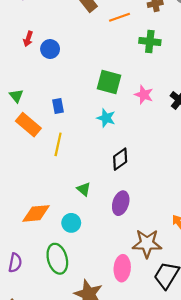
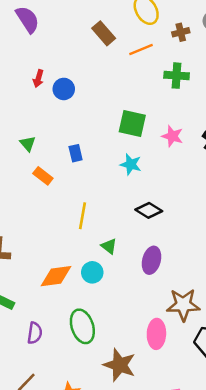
orange rectangle: (28, 125) -> (43, 176), size x0.7
yellow line: (58, 144) -> (82, 216), moved
black diamond: (120, 159) -> (149, 210), turned 70
cyan circle: (71, 223) -> (92, 272), moved

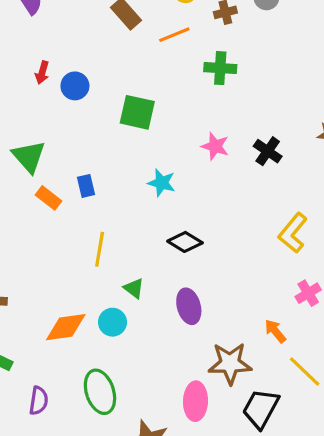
green square: (132, 123) -> (137, 112), moved
green triangle: (28, 144) -> (29, 157), size x1.6
blue rectangle: (76, 153) -> (86, 186), moved
purple ellipse: (151, 260) -> (189, 306), turned -30

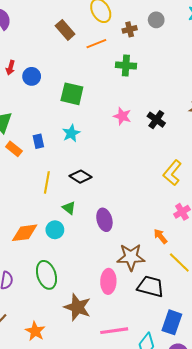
cyan star: (162, 183) -> (71, 133), moved, turned 30
black diamond: (185, 242) -> (81, 177), moved
black trapezoid: (261, 409) -> (151, 286), turned 76

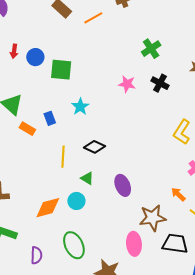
green cross: (126, 65) -> (151, 49), moved, turned -30
green square: (72, 94) -> (61, 70), moved

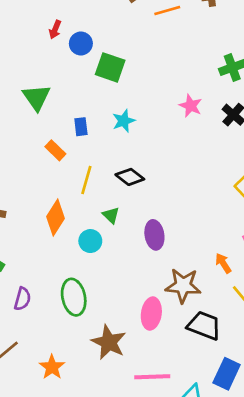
orange rectangle: (27, 129) -> (55, 150), moved
orange diamond: (48, 208) -> (56, 217), moved, turned -56

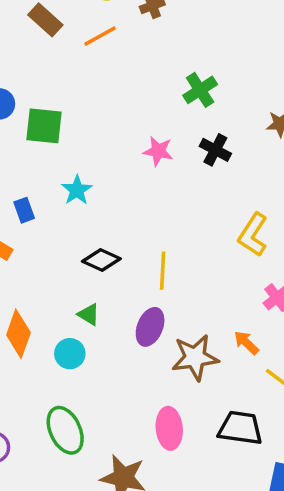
yellow line: (86, 180) -> (163, 271), moved
purple ellipse: (154, 235) -> (150, 327), turned 44
brown star: (183, 286) -> (195, 358), moved

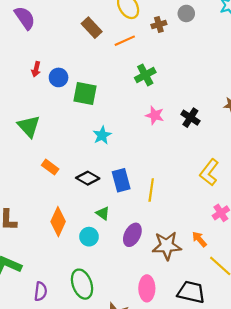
green cross: (200, 90) -> (145, 75), moved
blue rectangle: (24, 210) -> (121, 180), moved, size x1.5
black diamond: (101, 260) -> (88, 178), moved
purple ellipse: (150, 327) -> (132, 235), moved

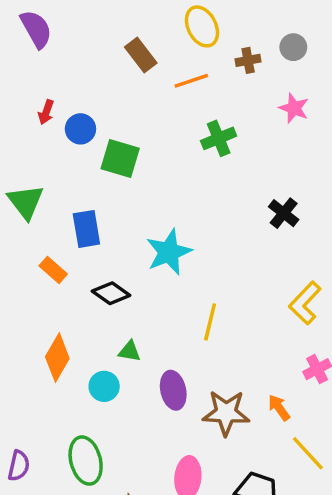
pink star: (155, 115) -> (294, 108), moved
cyan star: (102, 135) -> (169, 252), moved, size x1.5
blue rectangle: (121, 180) -> (86, 229), moved
green triangle: (103, 213) -> (130, 351), turned -32
purple ellipse: (132, 235) -> (173, 390), turned -45

